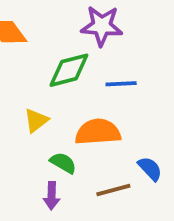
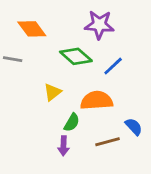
green diamond: (69, 70) -> (76, 56), turned 56
blue line: (121, 84) -> (113, 66), turned -40
green semicircle: (63, 163) -> (72, 122), turned 90

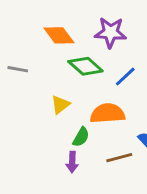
orange diamond: (32, 29) -> (59, 35), moved

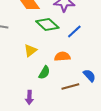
orange semicircle: (108, 113) -> (62, 56), size x0.7
purple arrow: (72, 162) -> (29, 97), moved

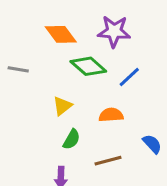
green semicircle: (44, 72) -> (71, 139), moved
brown line: (70, 86) -> (108, 161), moved

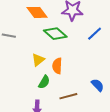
blue line: (129, 77) -> (95, 34), moved
orange semicircle: (111, 115) -> (57, 66), moved, turned -84

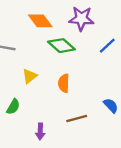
yellow triangle: (38, 60) -> (30, 76), moved
green semicircle: (44, 82) -> (13, 107), moved

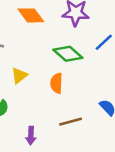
green diamond: (61, 46) -> (68, 54), moved

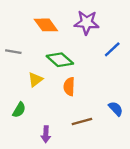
green diamond: (68, 54) -> (60, 60), moved

